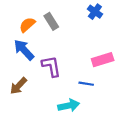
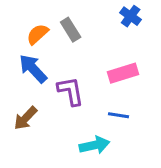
pink rectangle: (103, 60) -> (123, 73), moved

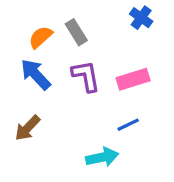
purple L-shape: (71, 91) -> (86, 76), moved
blue line: (119, 115) -> (128, 125), turned -35

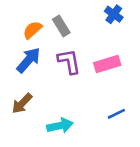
blue arrow: (36, 74) -> (29, 60), turned 84
blue line: (128, 125) -> (116, 114), moved
cyan arrow: (102, 157) -> (60, 126), moved

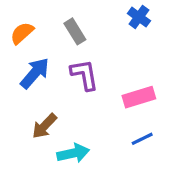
orange semicircle: (32, 30) -> (22, 33), moved
pink rectangle: (107, 64) -> (139, 97), moved
brown arrow: (22, 103) -> (44, 126), moved

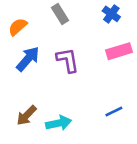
gray rectangle: (75, 31) -> (60, 14), moved
pink rectangle: (139, 97) -> (119, 51), moved
brown arrow: (44, 126) -> (27, 115), moved

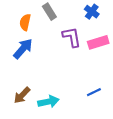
orange semicircle: (18, 27) -> (25, 22), moved, turned -35
purple L-shape: (68, 60) -> (72, 37), moved

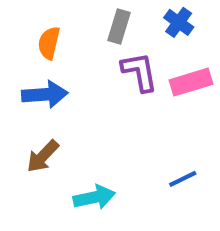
gray rectangle: (49, 12) -> (119, 27), moved, turned 49
blue arrow: (23, 49) -> (45, 94), turned 45
brown arrow: (22, 95) -> (43, 156), moved

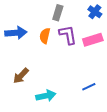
blue cross: (179, 22) -> (95, 12), moved
orange semicircle: (49, 43) -> (45, 36), moved
blue arrow: (45, 94) -> (16, 33), moved

